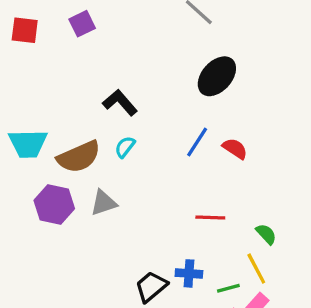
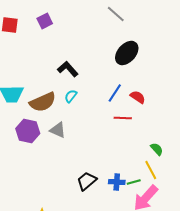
gray triangle: (104, 203) -> (58, 130), turned 42
red line: (210, 218) -> (123, 118), moved
blue cross: (189, 273) -> (117, 182), moved

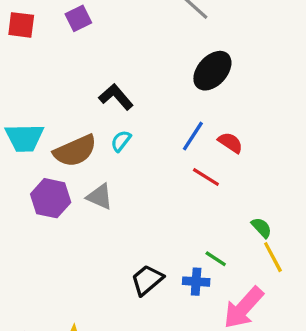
red line: (123, 118) -> (206, 177), turned 30
yellow line: (151, 170) -> (273, 257), moved
green line: (134, 182) -> (216, 259), moved, turned 48

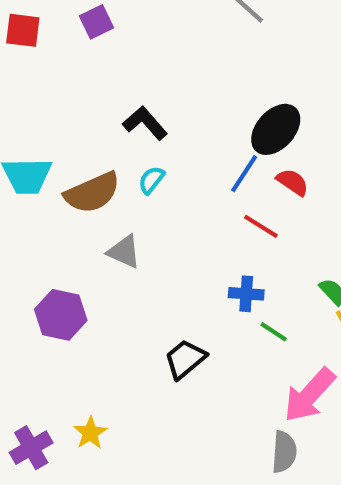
black ellipse: (212, 71) -> (276, 129), moved
purple hexagon: (51, 198) -> (61, 315), moved
blue cross: (196, 282) -> (246, 294), moved

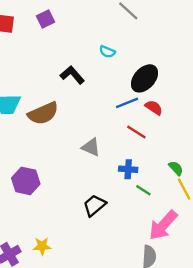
blue line: (244, 174) -> (127, 103), turned 35
cyan semicircle: (151, 180) -> (107, 52), moved, turned -105
gray triangle: (124, 252) -> (91, 147), moved
yellow star: (90, 433) -> (42, 246), turned 30

